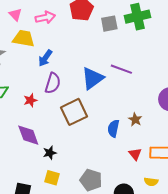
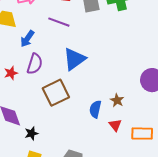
purple line: (121, 69) -> (59, 22), moved
red star: (30, 100) -> (11, 73), moved
red triangle: (135, 154) -> (115, 125), moved

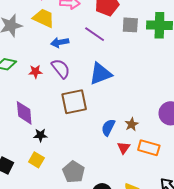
blue arrow: (27, 39) -> (60, 42), turned 30
purple semicircle: (35, 64) -> (61, 69), turned -70
orange rectangle: (142, 134) -> (149, 148), moved

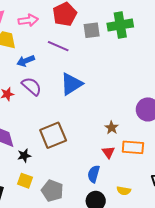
brown square: (74, 102) -> (53, 135), moved
blue semicircle: (108, 127) -> (94, 174), moved
gray pentagon: (74, 172) -> (52, 191), moved

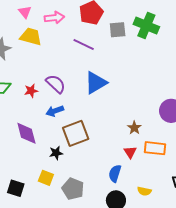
green cross: (120, 25) -> (146, 25), turned 30
blue arrow: (26, 61) -> (55, 111), moved
black star: (24, 156) -> (56, 153), moved

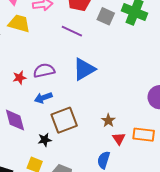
gray square: (118, 30) -> (106, 16), turned 30
purple semicircle: (56, 84) -> (44, 71), turned -55
brown star: (134, 128) -> (108, 120), moved

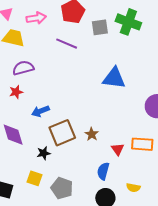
gray square: (106, 16) -> (100, 27), turned -30
blue triangle: (84, 69) -> (114, 78), moved, turned 40
purple semicircle: (44, 71) -> (23, 68), moved
brown star: (108, 120) -> (92, 134), moved

